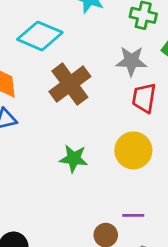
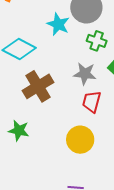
green star: (74, 159) -> (19, 130), moved

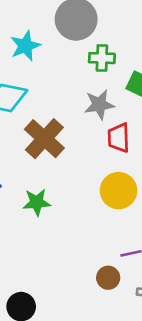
cyan star: (58, 24) -> (25, 46), moved, turned -30

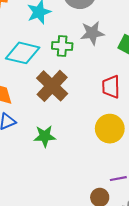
green cross: (102, 58) -> (62, 46), moved
gray star: (99, 105) -> (92, 33), moved

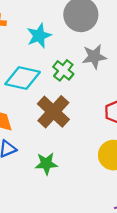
green cross: (62, 46) -> (63, 70), turned 36

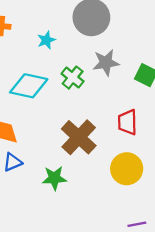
cyan star: (39, 36) -> (46, 40), size x0.7
brown cross: (53, 112) -> (79, 137), moved

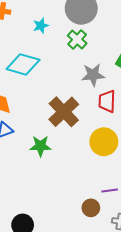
gray star: (106, 63) -> (93, 75), moved
green cross: (73, 78) -> (77, 39), moved

